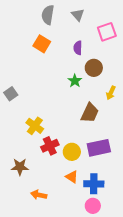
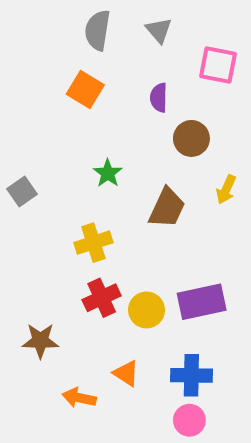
pink square: (107, 32) -> (218, 65), turned 30
green star: (75, 81) -> (108, 173), moved
brown trapezoid: (90, 113) -> (167, 208), moved
yellow cross: (35, 126) -> (93, 243), moved, turned 36
orange triangle: (72, 177) -> (126, 373), moved

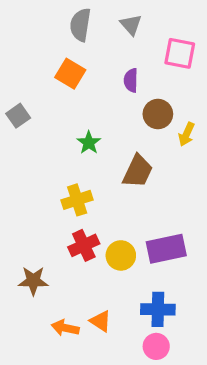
yellow arrow: (226, 190) -> (187, 134), moved
gray square: (22, 192) -> (18, 116), moved
orange triangle: (126, 373) -> (101, 321), moved

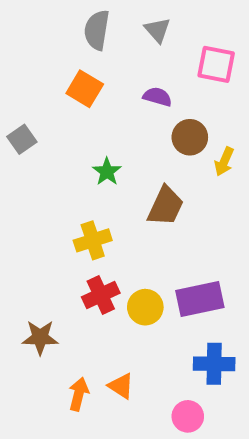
purple semicircle: (131, 80) -> (157, 97), turned 105
blue cross: (158, 309) -> (214, 364), moved
orange arrow: (65, 328) -> (79, 394), turned 92

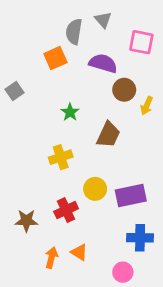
gray semicircle: (97, 30) -> (74, 32), moved
orange square: (85, 89) -> (55, 58), turned 35
purple semicircle: (157, 97) -> (103, 63), size x1.5
red cross: (101, 295) -> (66, 210), moved
yellow circle: (145, 307) -> (95, 189), moved

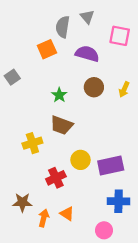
brown circle: (124, 90) -> (94, 87), moved
brown trapezoid: (108, 135) -> (61, 125), moved, turned 85
yellow cross: (61, 157) -> (32, 143), moved
brown star: (26, 221) -> (22, 202), moved

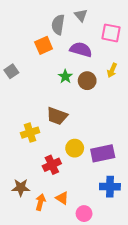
yellow arrow: (124, 89) -> (112, 70), moved
green star: (59, 95) -> (65, 77), moved
pink circle: (104, 230) -> (84, 214), moved

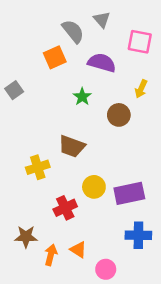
gray semicircle: (58, 25) -> (73, 31), turned 132
brown circle: (87, 81) -> (119, 115), moved

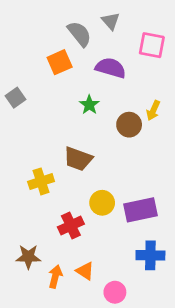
yellow arrow: (141, 89) -> (153, 110), moved

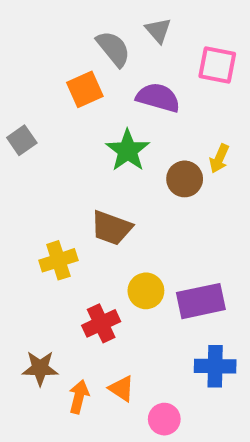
green star: (89, 105) -> (128, 150), size x1.5

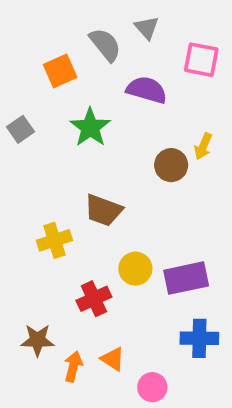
orange square: (85, 89) -> (60, 71), moved
green star: (128, 150) -> (90, 127), moved

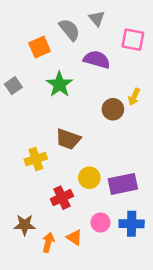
pink circle: (152, 387) -> (100, 222), moved

